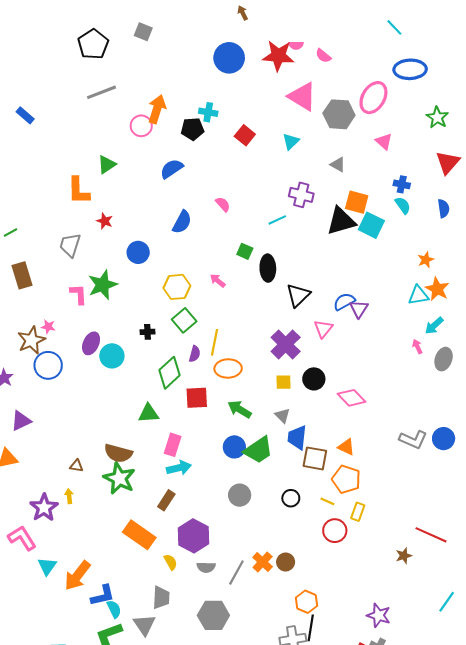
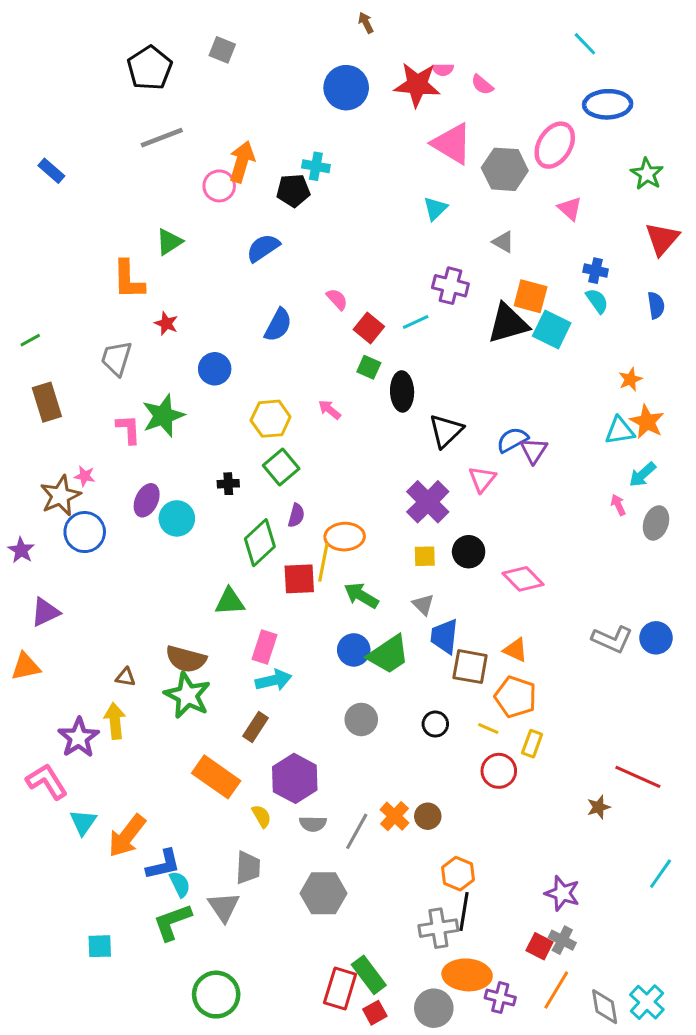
red square: (245, 135) -> (369, 328), moved
yellow line: (214, 342) -> (323, 562), moved
yellow arrow: (69, 496) -> (115, 721), size x1.6

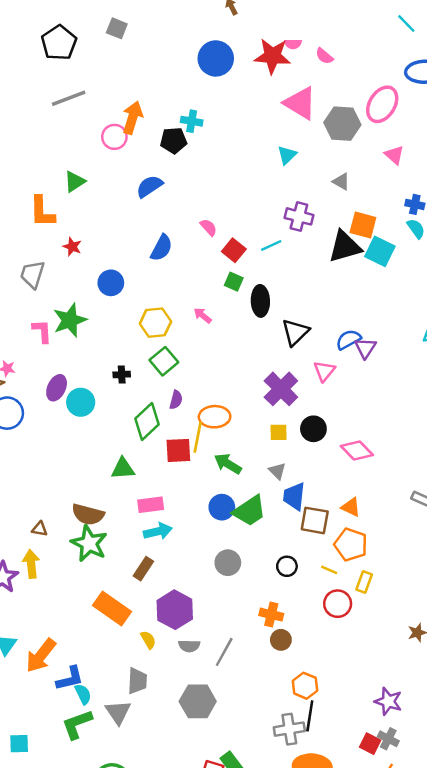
pink rectangle: (265, 647) -> (151, 505), turned 65
orange cross: (395, 816) -> (271, 615), moved, turned -30

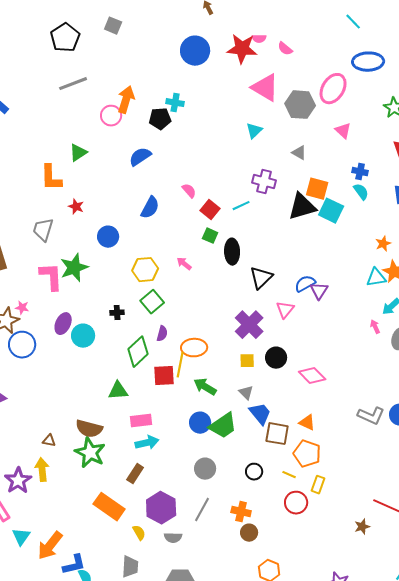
pink L-shape: (42, 331) -> (51, 277), size x1.4
blue trapezoid: (294, 496) -> (260, 414), turned 135
gray line: (224, 652) -> (202, 510), moved

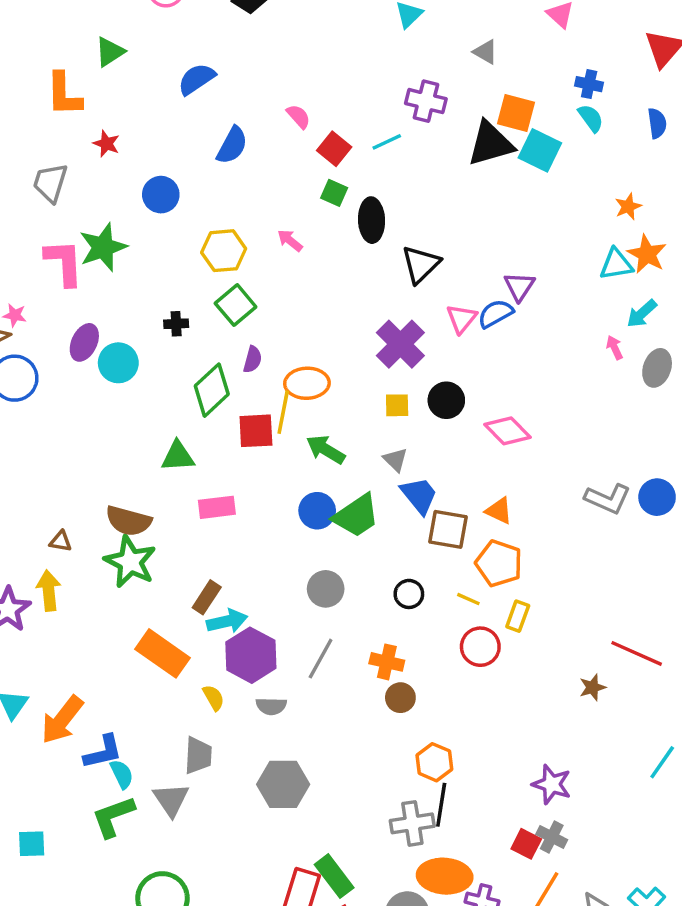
blue semicircle: (140, 157) -> (196, 79), moved
blue semicircle: (305, 284) -> (496, 314), moved
cyan arrow: (147, 443) -> (227, 621), moved

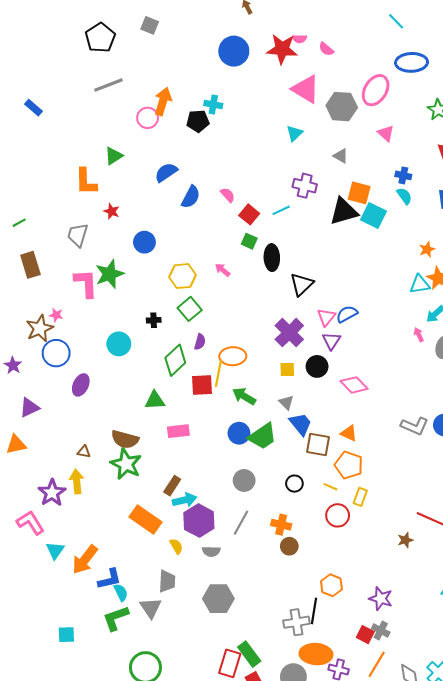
blue semicircle: (232, 145) -> (191, 197), moved
purple triangle: (519, 286) -> (331, 341), moved
purple ellipse: (84, 342) -> (81, 385), moved
orange hexagon: (434, 762) -> (331, 585), moved

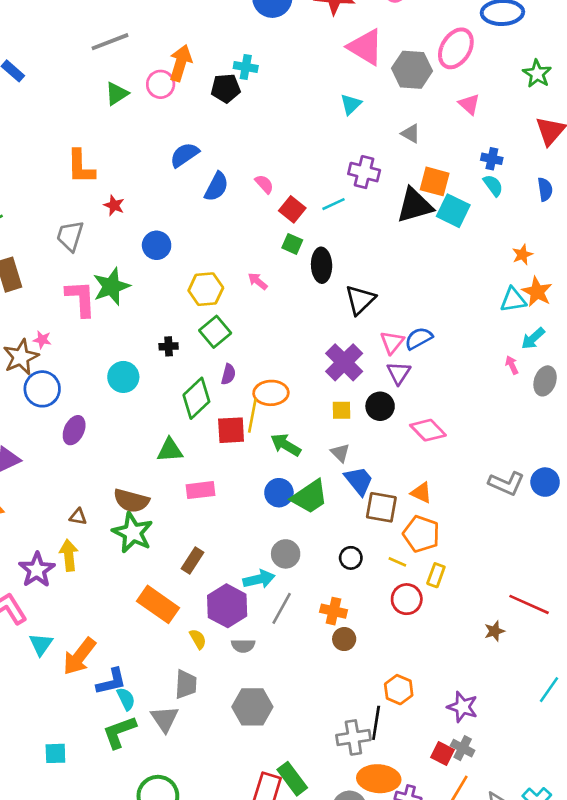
green triangle: (114, 156) -> (117, 94), moved
cyan arrow: (185, 500) -> (259, 579), moved

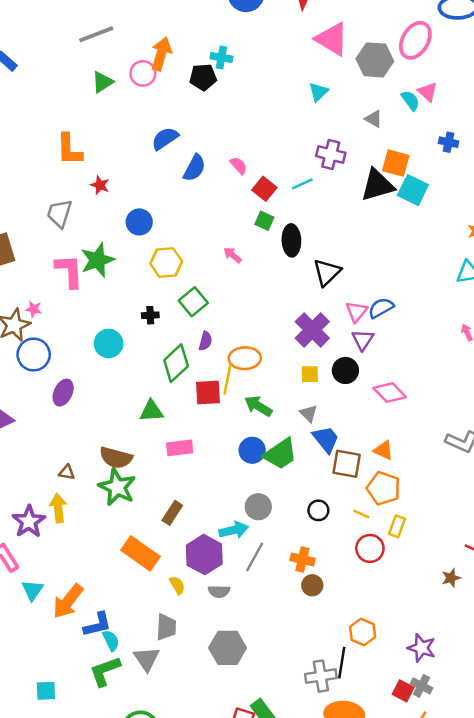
cyan semicircle: (493, 185) -> (410, 100), moved
yellow hexagon: (206, 289) -> (166, 262), moved

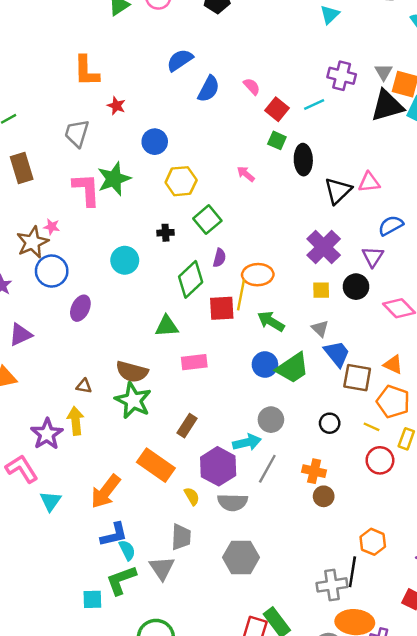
gray triangle: (374, 119) -> (384, 72), moved, turned 30
pink triangle: (356, 312) -> (369, 182), moved, turned 45
gray semicircle: (219, 591) -> (233, 502), size x1.4
orange arrow: (68, 601) -> (106, 491), moved
cyan square: (46, 691) -> (92, 599), moved

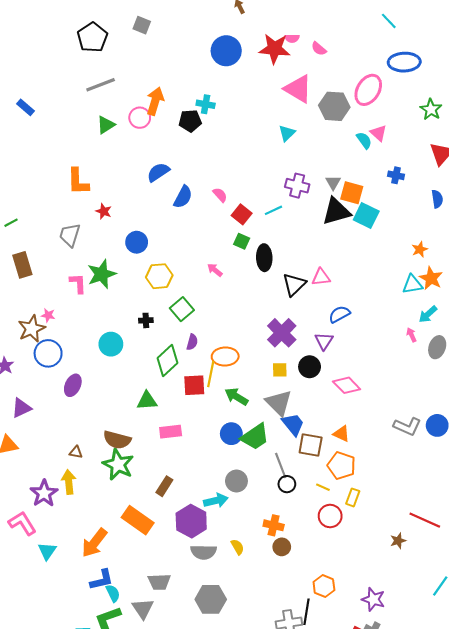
pink L-shape: (86, 190) -> (78, 283), size x0.7
gray triangle: (320, 329) -> (279, 403), size x1.8
gray line: (267, 469) -> (281, 466), moved, turned -50
yellow semicircle: (192, 496) -> (237, 547), moved
gray trapezoid: (181, 537) -> (159, 582), turned 85

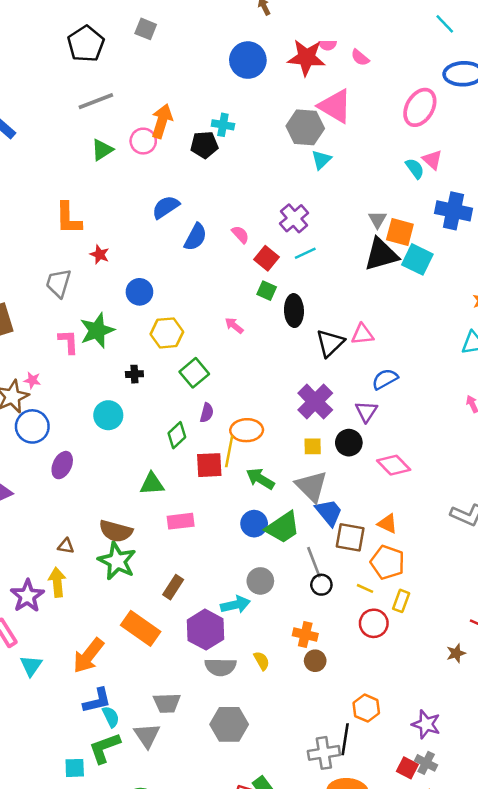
gray hexagon: (334, 106) -> (305, 127), moved
blue cross: (396, 175) -> (453, 211), size x1.8
purple cross: (297, 186) -> (294, 218), moved, turned 35
black cross: (146, 320) -> (134, 374), moved
green diamond: (167, 361) -> (177, 435), size x0.7

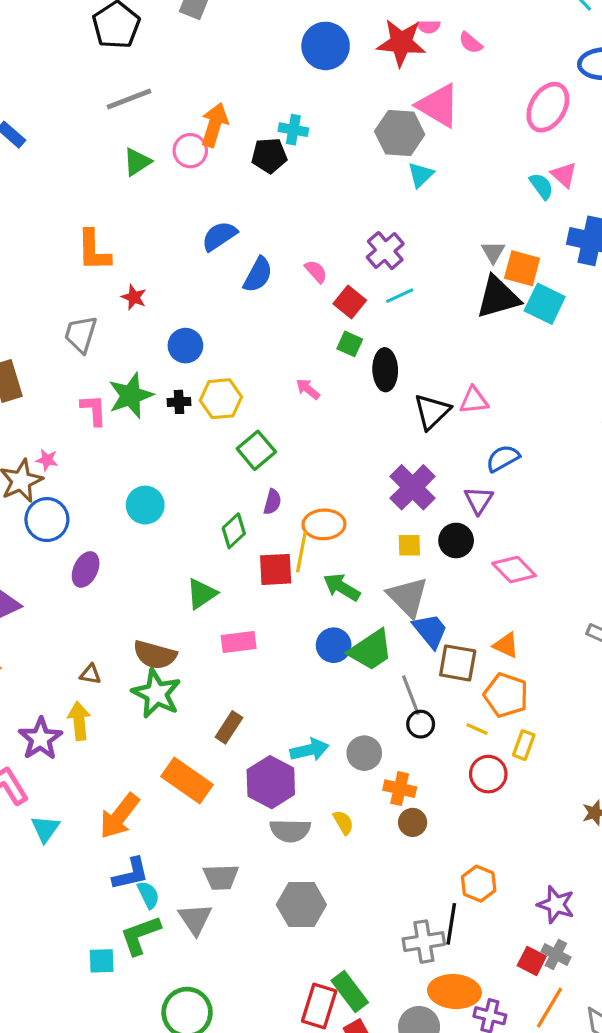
black cross: (134, 374) -> (179, 402), moved
green triangle: (152, 484) -> (202, 594), turned -30
gray circle: (260, 581) -> (364, 753), moved

